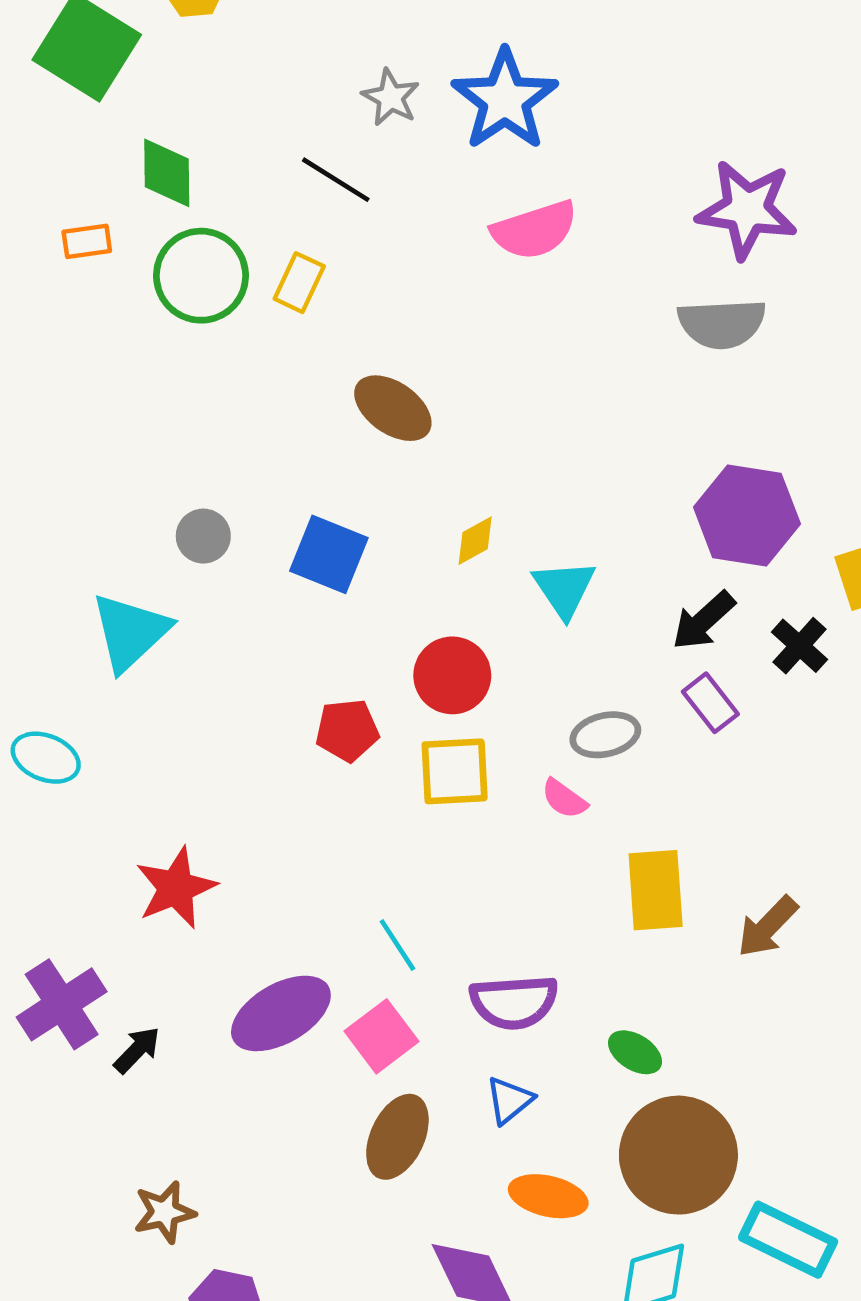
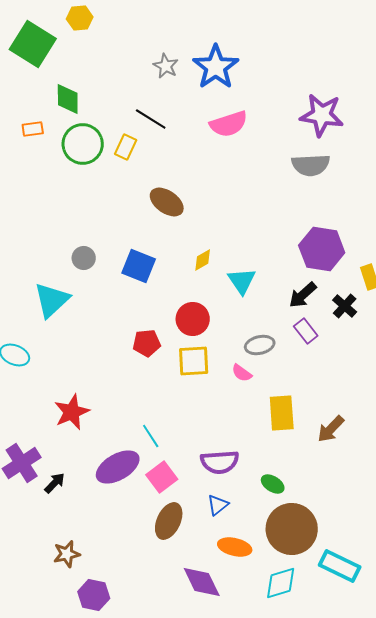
black line: (336, 180) -> (151, 119), moved
cyan line: (397, 945) -> (151, 436), moved

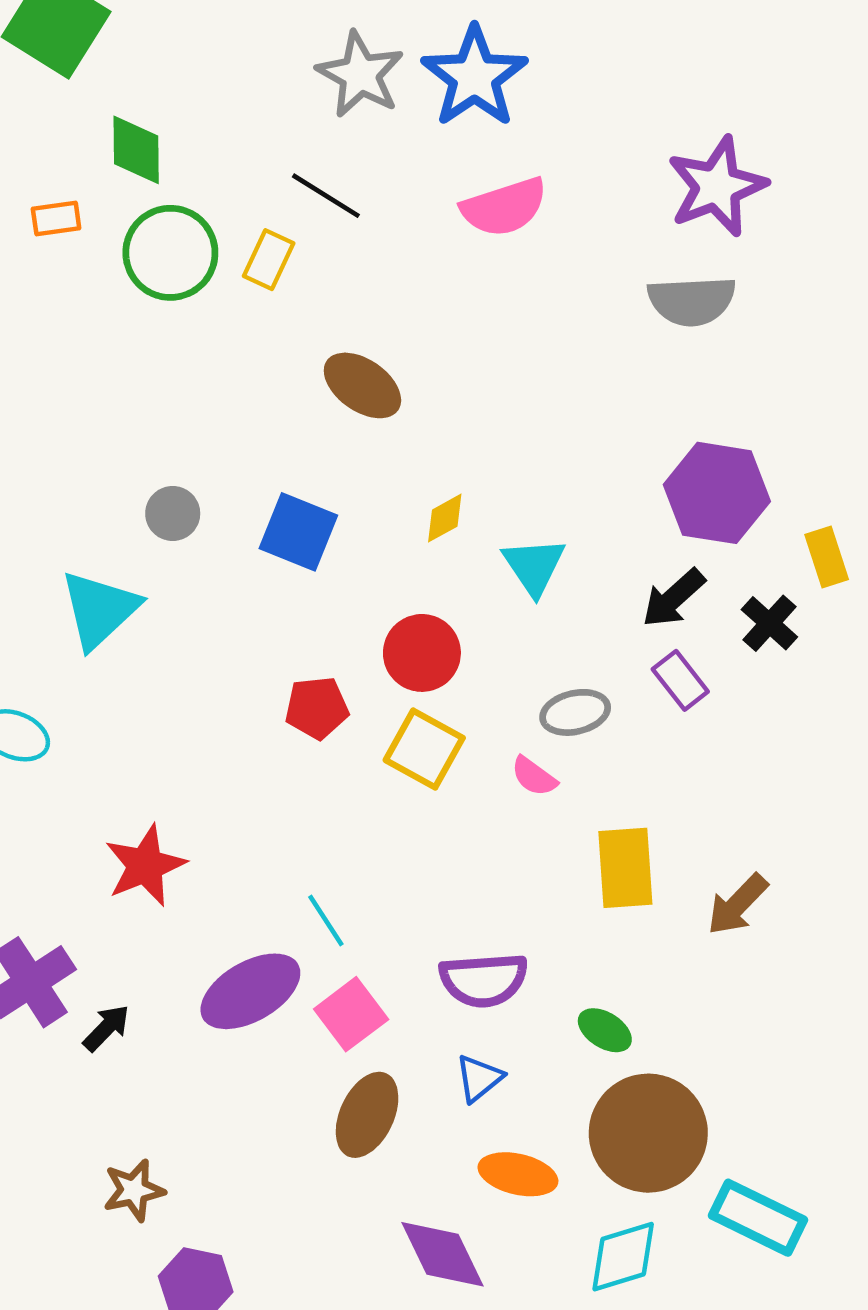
gray star: (166, 66) -> (360, 75), size x1.5
purple star: (322, 115) -> (717, 187), turned -30
yellow square: (194, 361) -> (424, 749), turned 32

